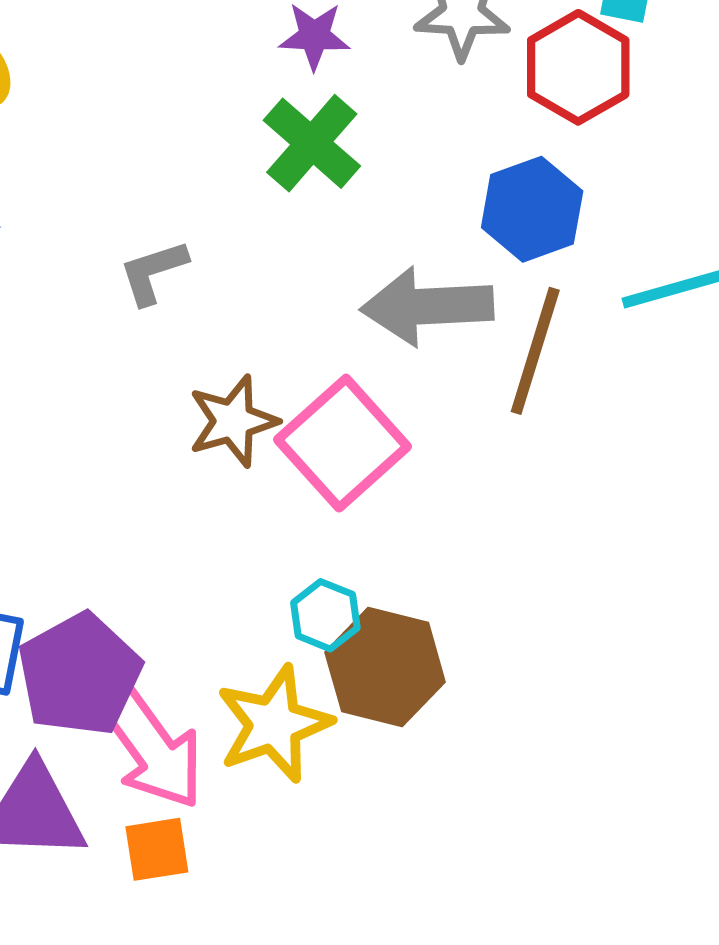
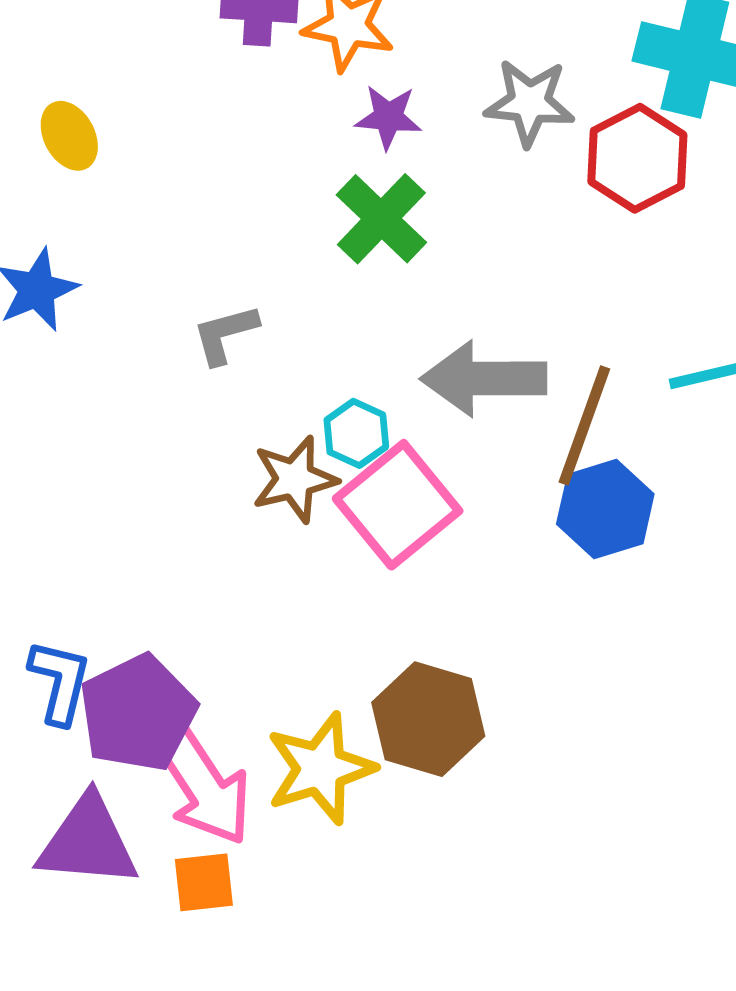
blue hexagon: (532, 209) -> (605, 509), moved
cyan hexagon: (325, 615) -> (356, 433), moved

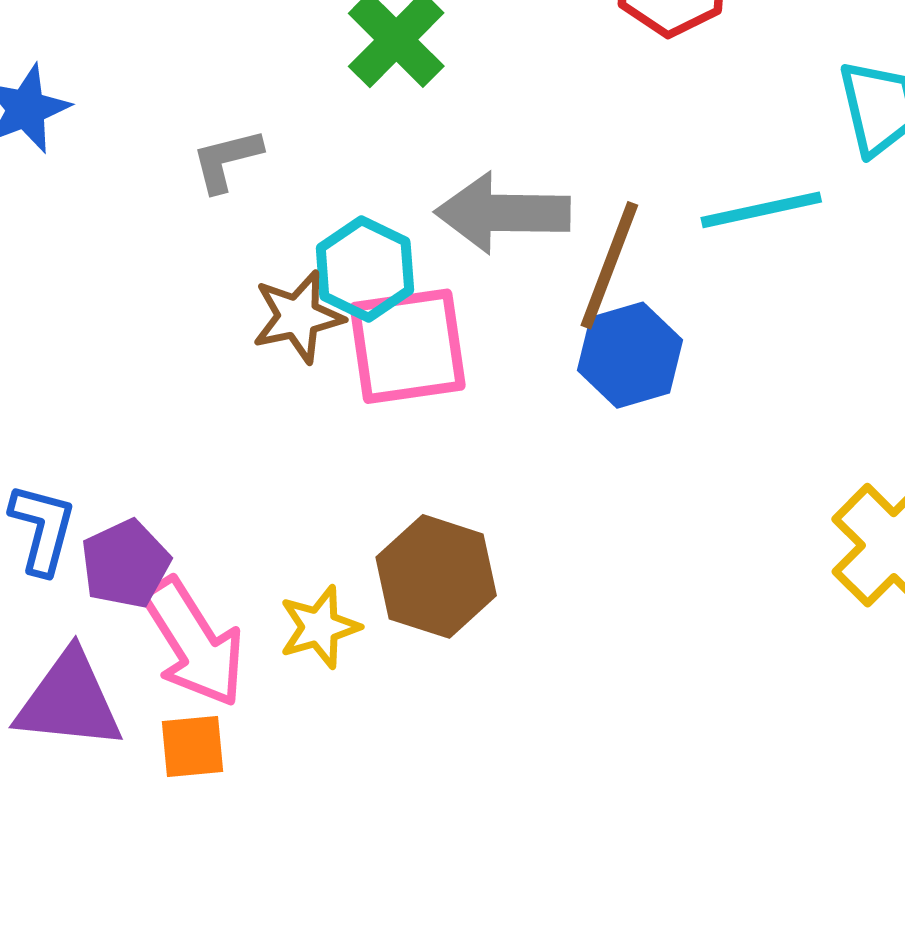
cyan hexagon: (356, 433) -> (365, 269), size x1.4
pink square: (398, 505) -> (408, 346), turned 30
purple pentagon: (138, 713) -> (125, 564), size x0.7
yellow star: (320, 768) -> (320, 627), size x0.7

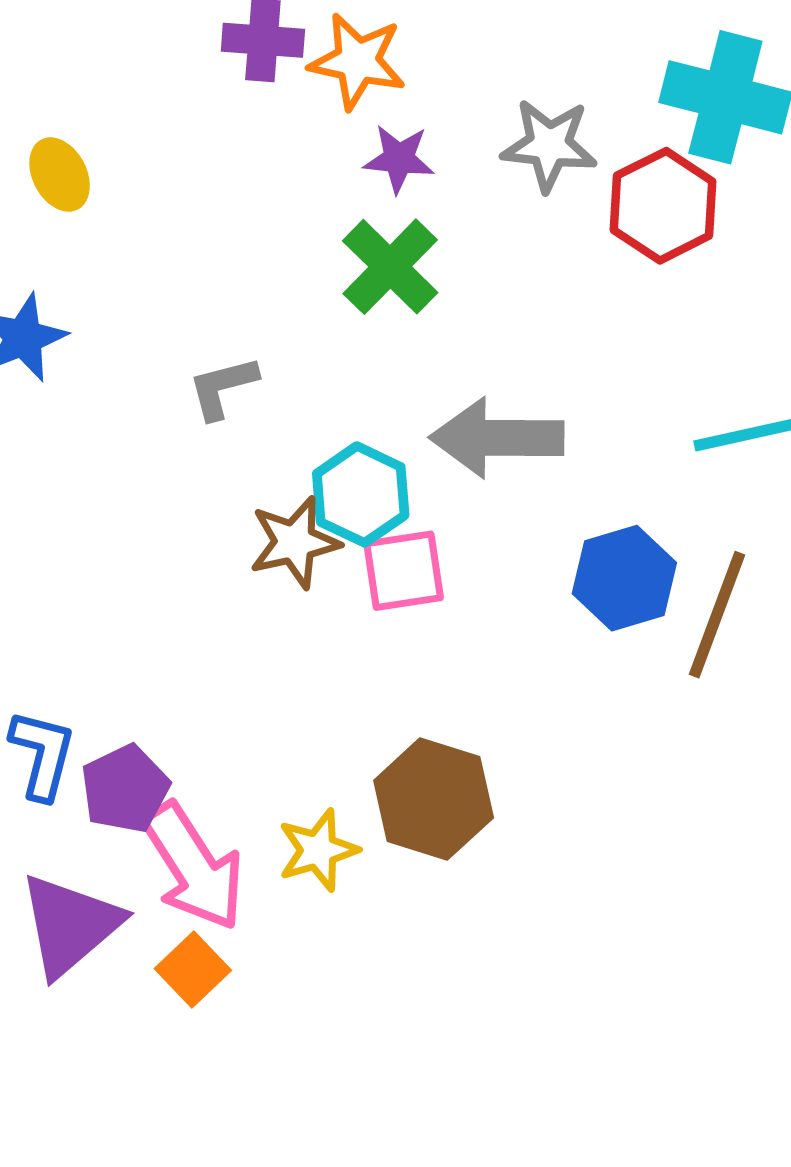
brown line: (609, 265) -> (717, 615), moved
pink square: (408, 346) -> (404, 571), size x0.7
purple triangle: (69, 701) -> (70, 925), turned -46
orange square: (193, 746) -> (193, 970), turned -38

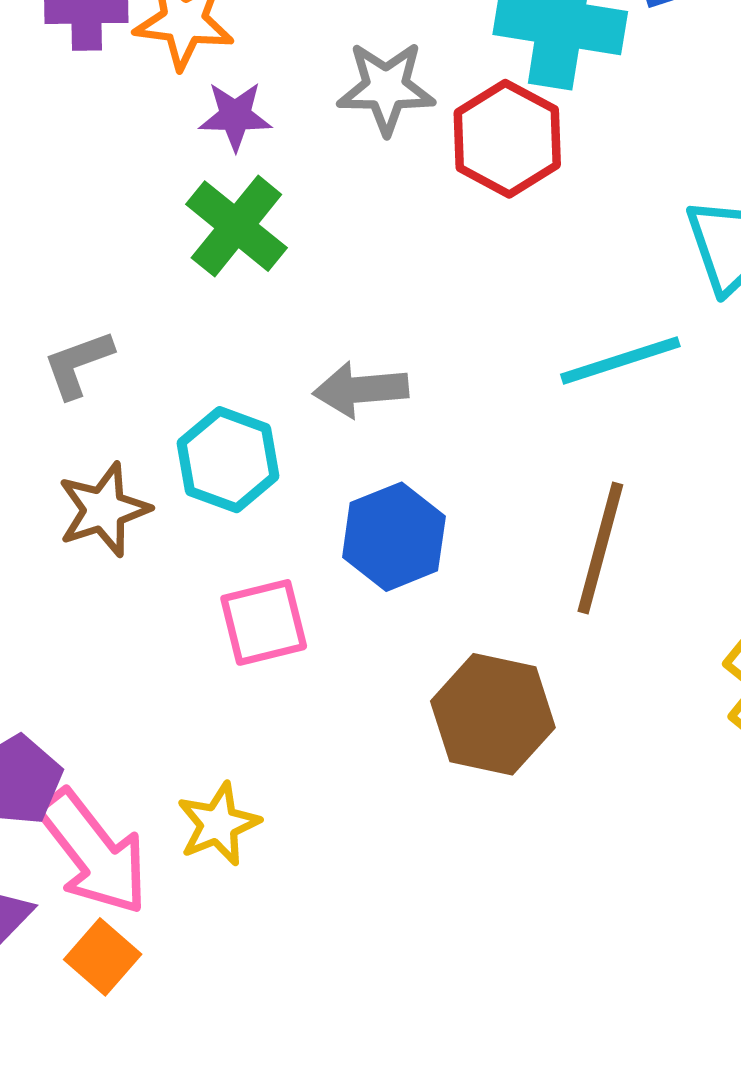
gray arrow: (497, 438) -> (361, 390), size x0.7
brown star: (295, 542) -> (104, 510), moved
pink square: (404, 571) -> (264, 622), moved
blue hexagon: (624, 578) -> (394, 537), moved
brown hexagon: (434, 799) -> (493, 714), moved

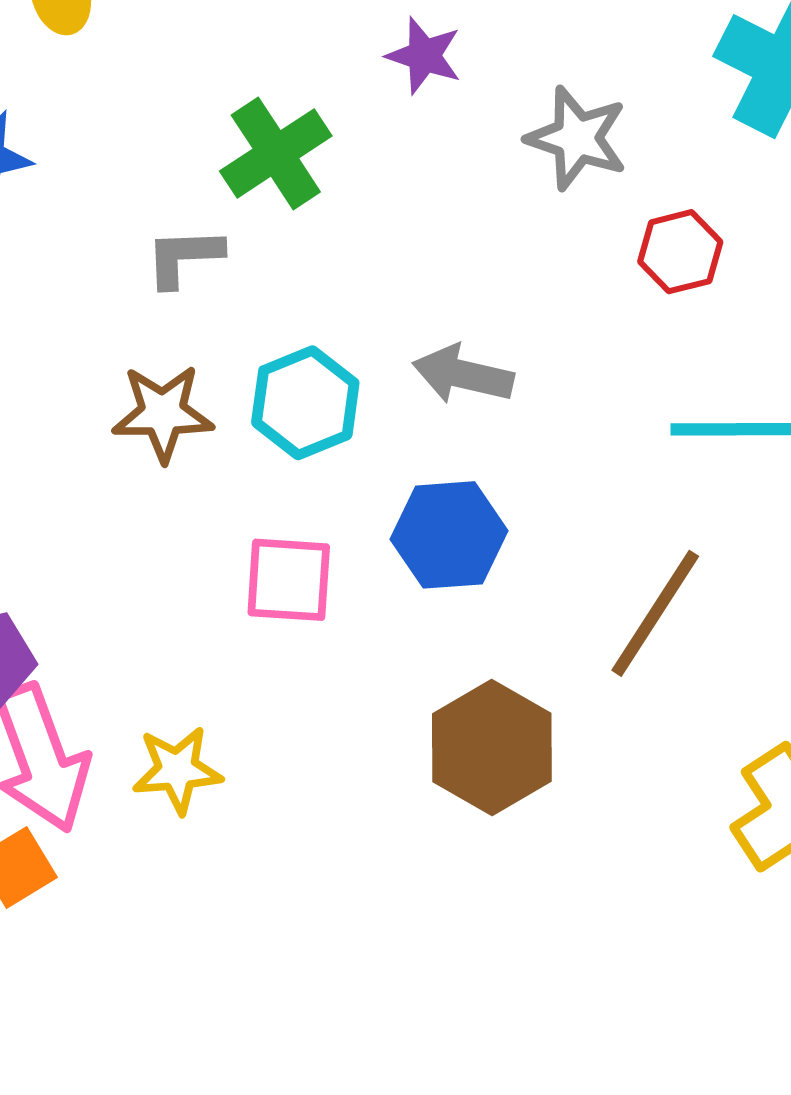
gray star: (386, 88) -> (577, 138), moved
red hexagon: (507, 139) -> (680, 252), moved, size x0.7
green cross: (236, 226) -> (276, 153), moved

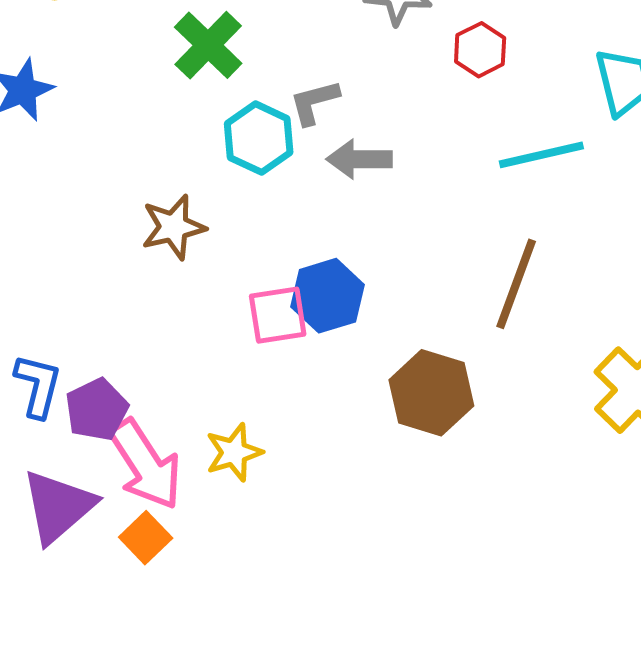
gray L-shape: (184, 257) -> (314, 102), moved
cyan hexagon: (305, 403) -> (259, 138), moved
blue hexagon: (449, 535) -> (327, 296), moved

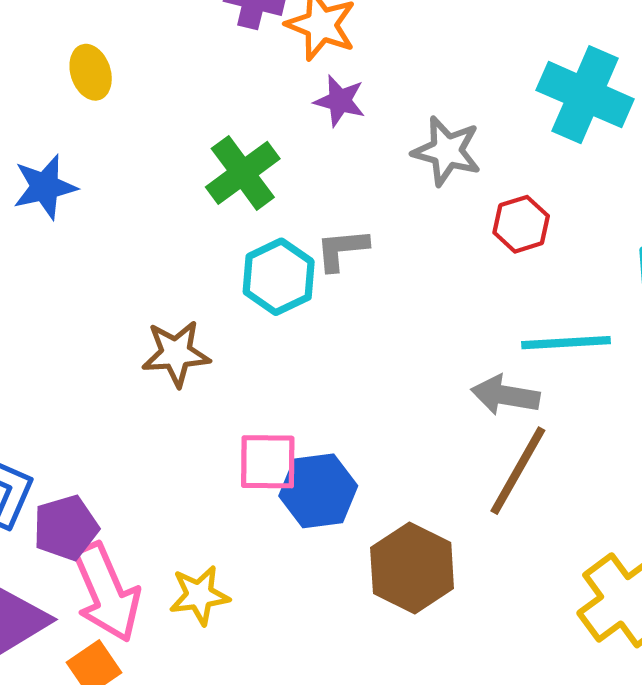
gray arrow: (359, 159) -> (505, 395), moved
blue hexagon: (327, 296) -> (318, 491), moved

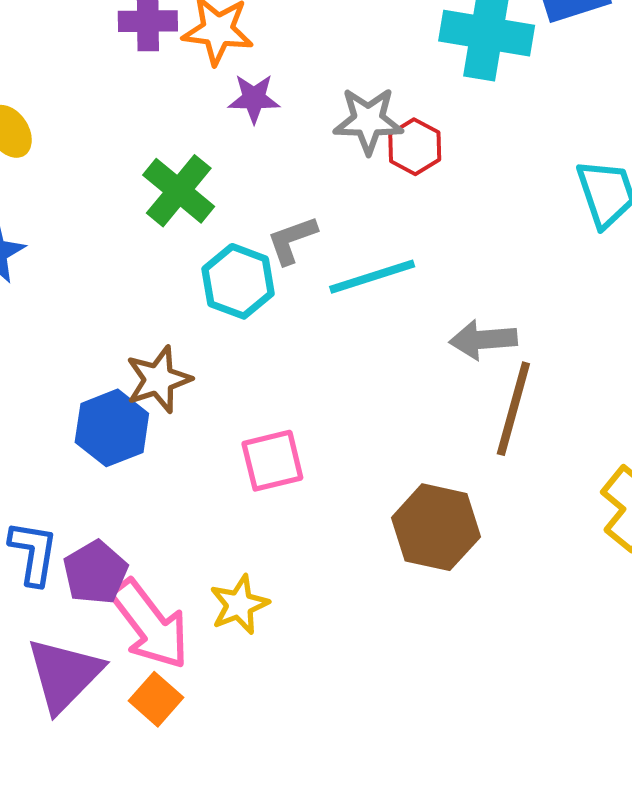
red hexagon: (521, 224) -> (415, 147), moved
cyan line: (566, 343) -> (372, 277), moved
blue hexagon: (318, 491) -> (112, 428), moved

